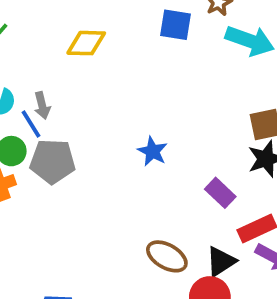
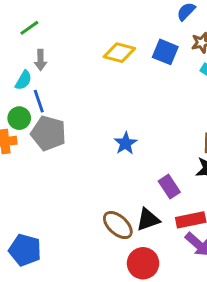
yellow diamond: (86, 43) -> (119, 53), moved
gray arrow: (42, 105) -> (40, 60), moved
black triangle: (221, 261) -> (148, 220), moved

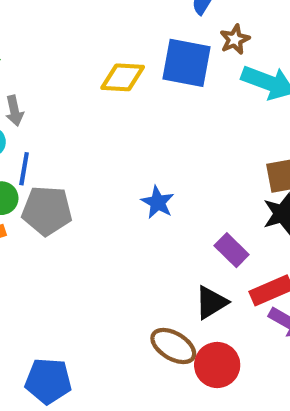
blue square: (165, 52) -> (186, 63), size x1.4
blue line: (39, 101) -> (24, 169), turned 40
brown ellipse: (118, 225) -> (173, 346), moved

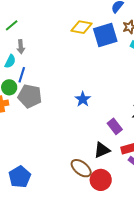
blue square: (186, 63) -> (105, 35), turned -35
yellow diamond: (123, 77) -> (82, 27), moved
blue pentagon: (48, 381) -> (20, 177), turned 30

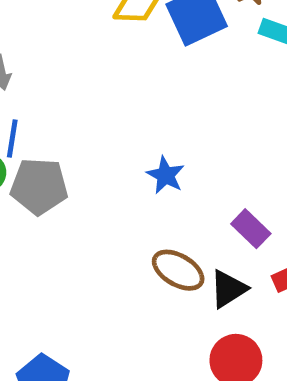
brown ellipse: (81, 168) -> (178, 270), moved

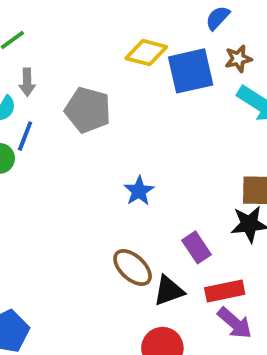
gray pentagon: (39, 186) -> (88, 110), moved

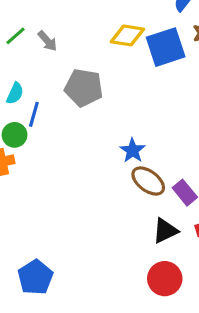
gray arrow: (27, 82) -> (47, 41), moved, turned -35
brown ellipse: (133, 268) -> (148, 181), moved

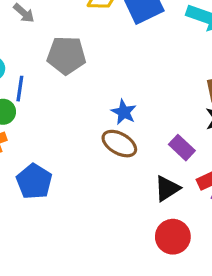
brown ellipse: (148, 181) -> (119, 144), moved
blue pentagon: (35, 277) -> (34, 181), moved

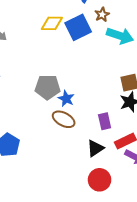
gray pentagon: (66, 55) -> (48, 87), moved
purple rectangle: (182, 148) -> (105, 121), turned 35

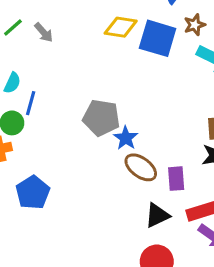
blue square: (78, 27) -> (158, 38), turned 35
brown ellipse: (64, 119) -> (141, 167), moved

